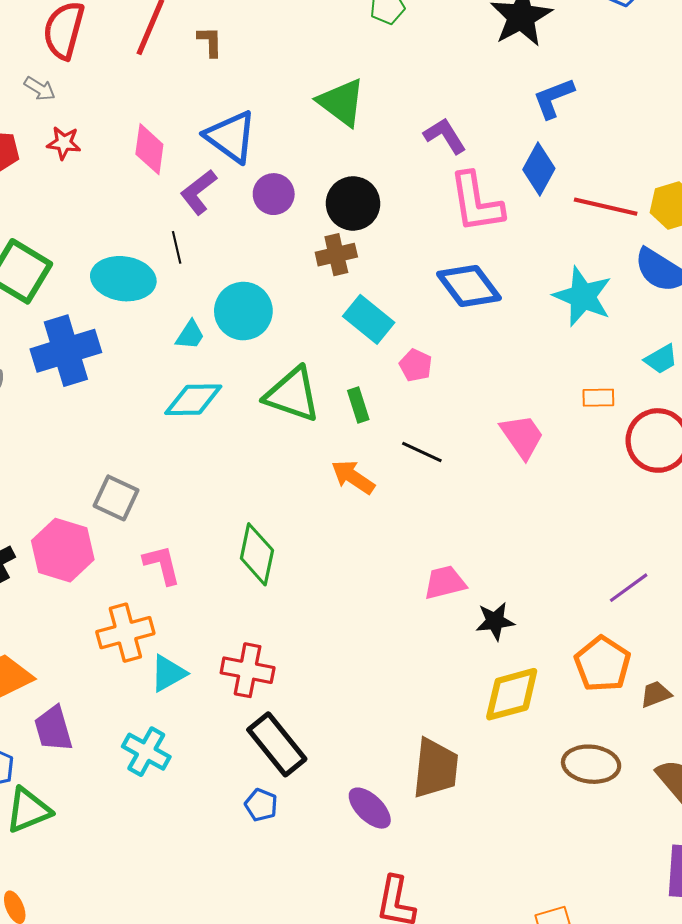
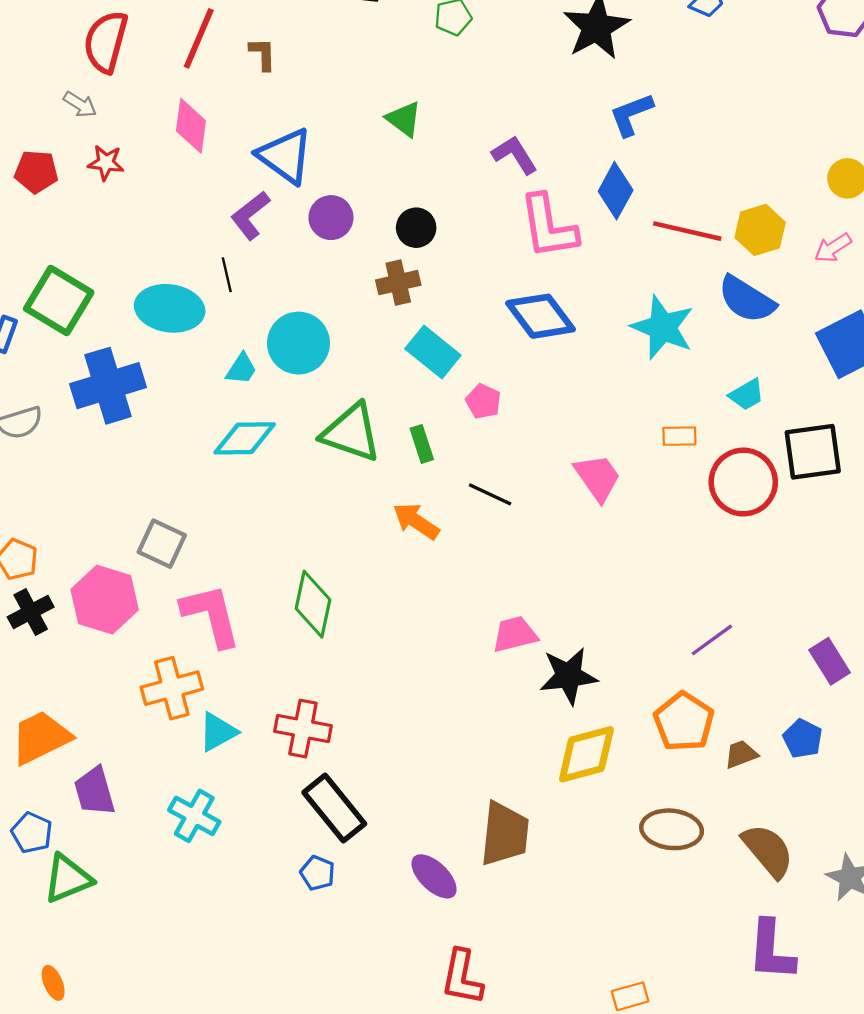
green triangle: (342, 102) -> (404, 119), size x0.7
pink diamond: (149, 149) -> (191, 126), moved
black circle: (353, 203) -> (416, 228), size x0.7
pink L-shape: (162, 565) -> (211, 615), size x1.5
black star: (495, 621) -> (568, 676), size x1.4

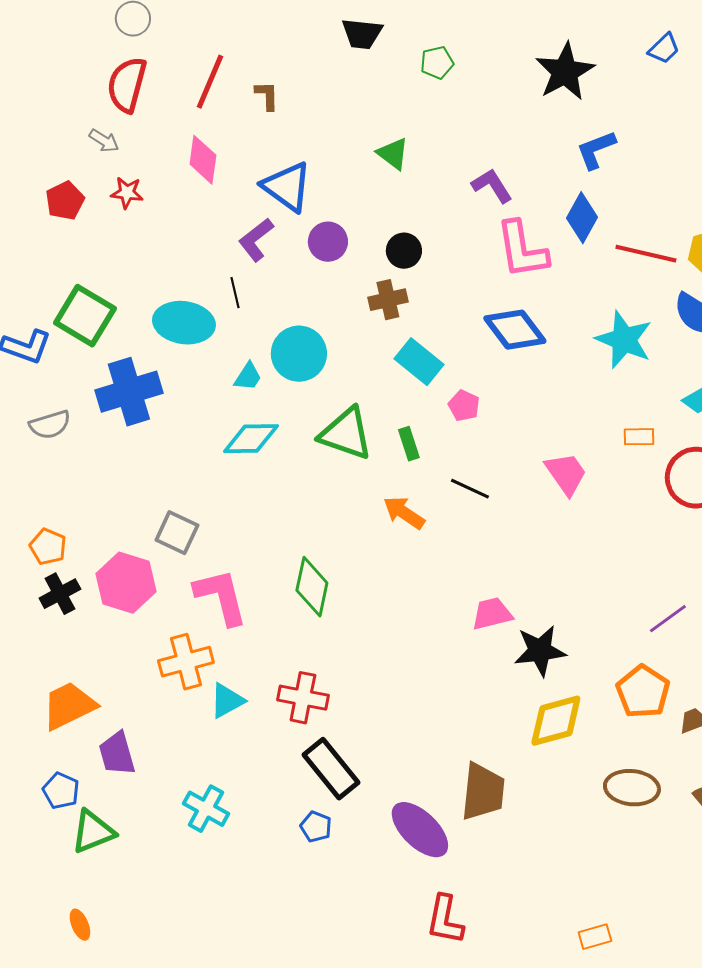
red pentagon: (36, 172) -> (65, 201), turned -30
cyan cross: (194, 816) -> (206, 809), moved
purple ellipse: (434, 876) -> (420, 830), size x1.4

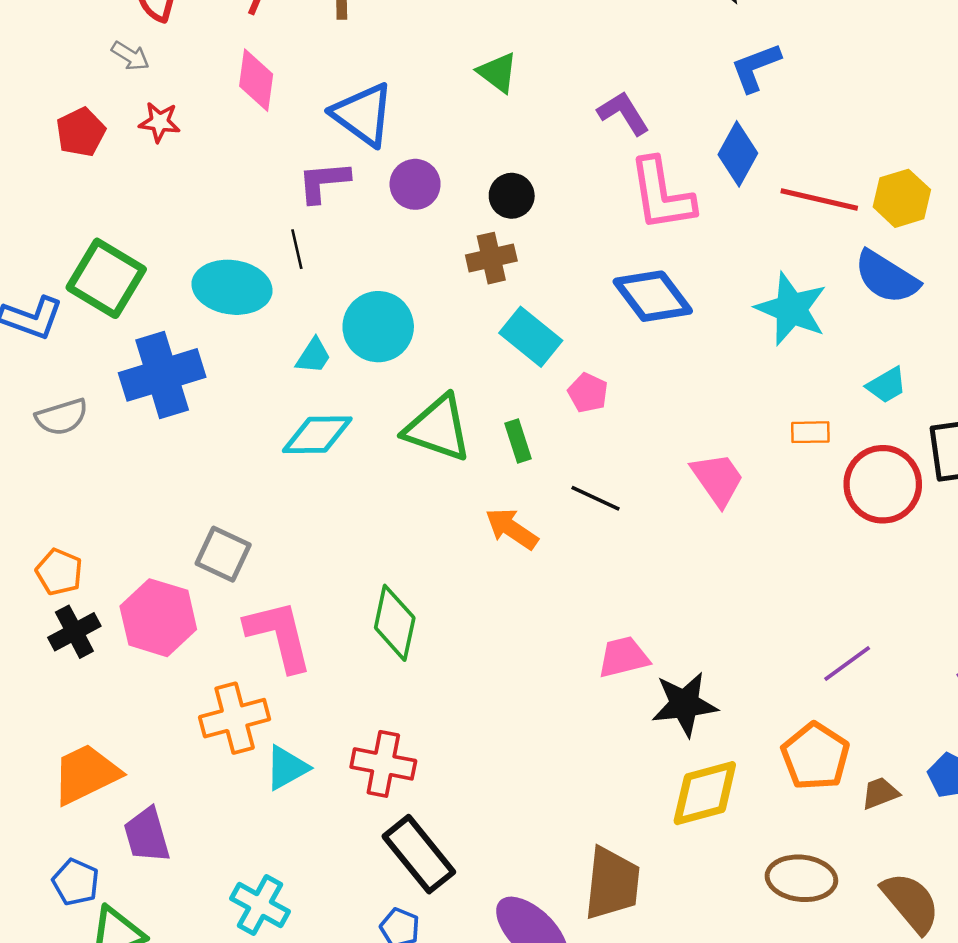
purple L-shape: (256, 240) -> (324, 182), turned 33

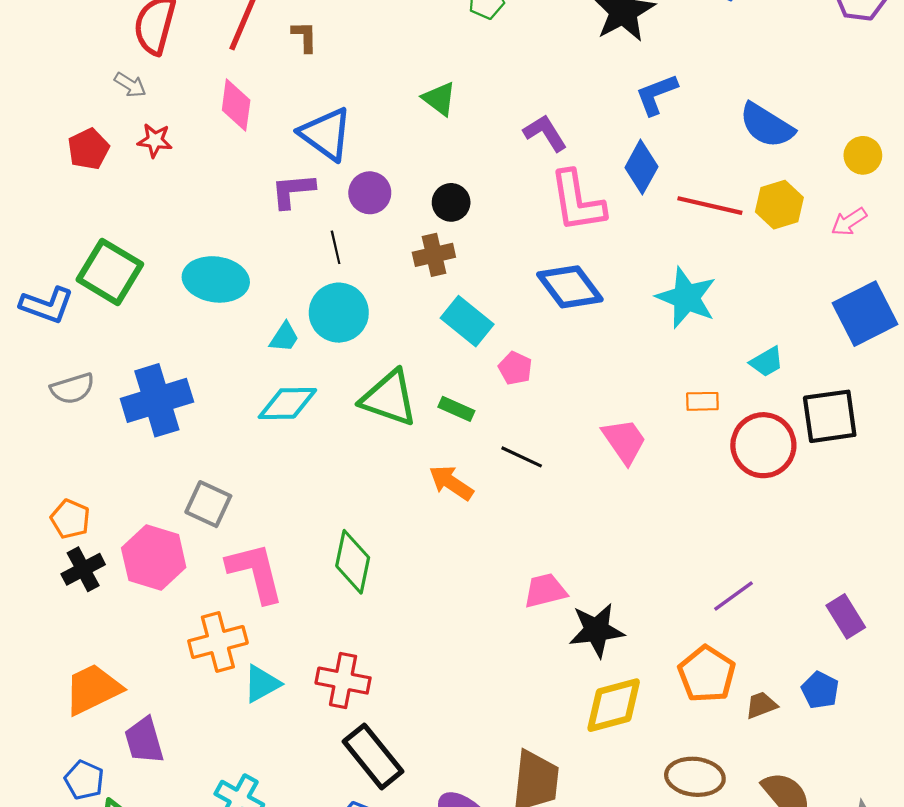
black line: (297, 249) -> (336, 247), moved
blue semicircle: (887, 277) -> (767, 125), moved
blue cross: (162, 375) -> (157, 400), moved
green rectangle: (518, 441) -> (456, 409), turned -48

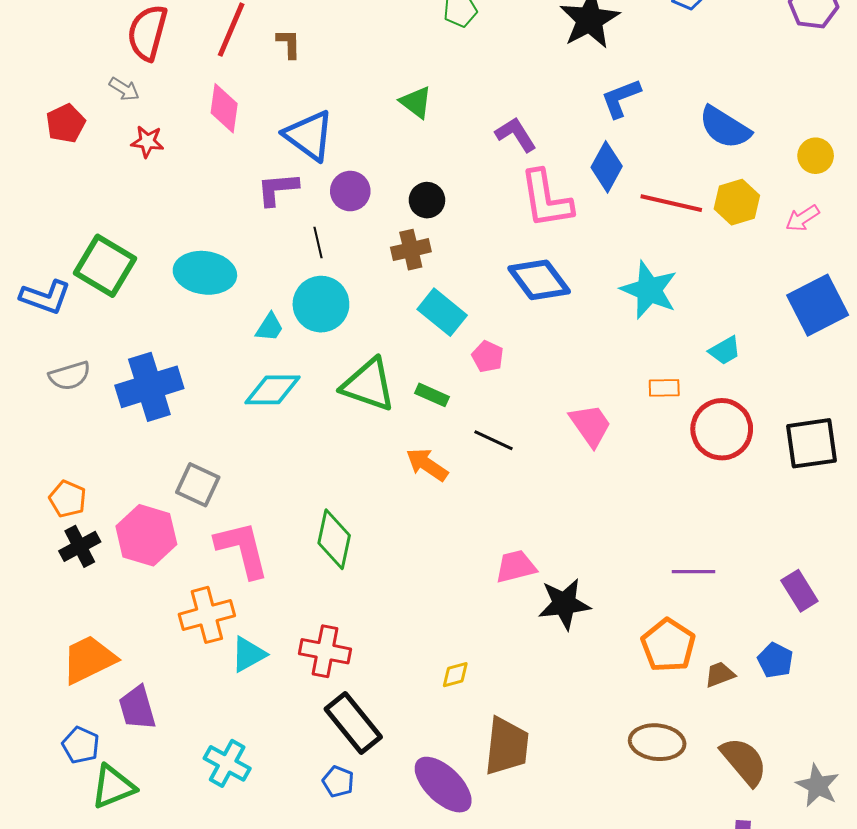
red pentagon: (88, 149) -> (66, 123), moved
black square: (830, 416) -> (812, 443), moved
purple line: (733, 596) -> (693, 572), turned 36
yellow diamond: (614, 705) -> (455, 675), moved, size x0.5

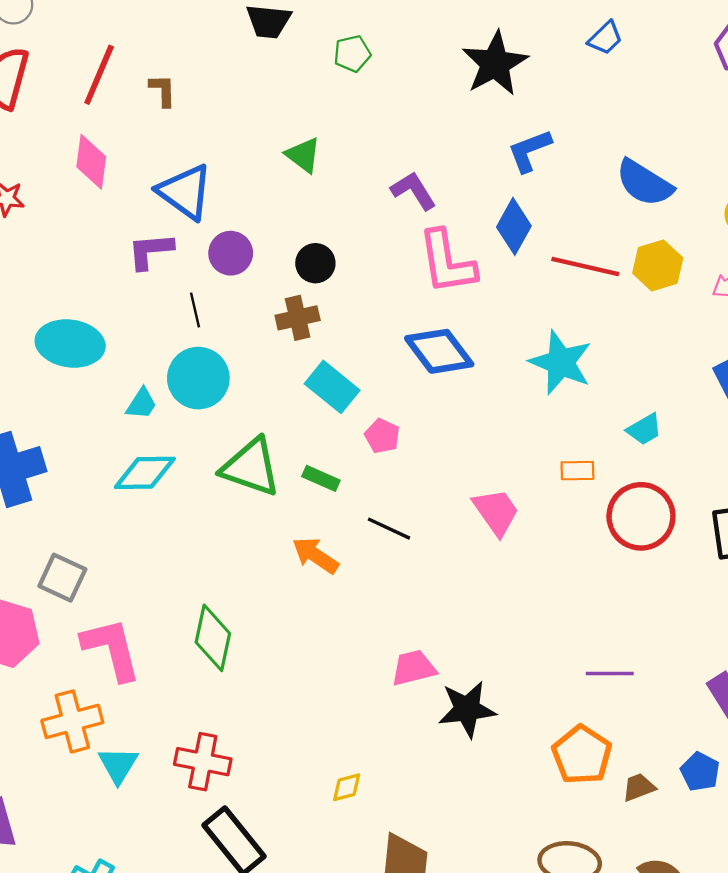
cyan triangle: (248, 654) -> (118, 765), turned -30

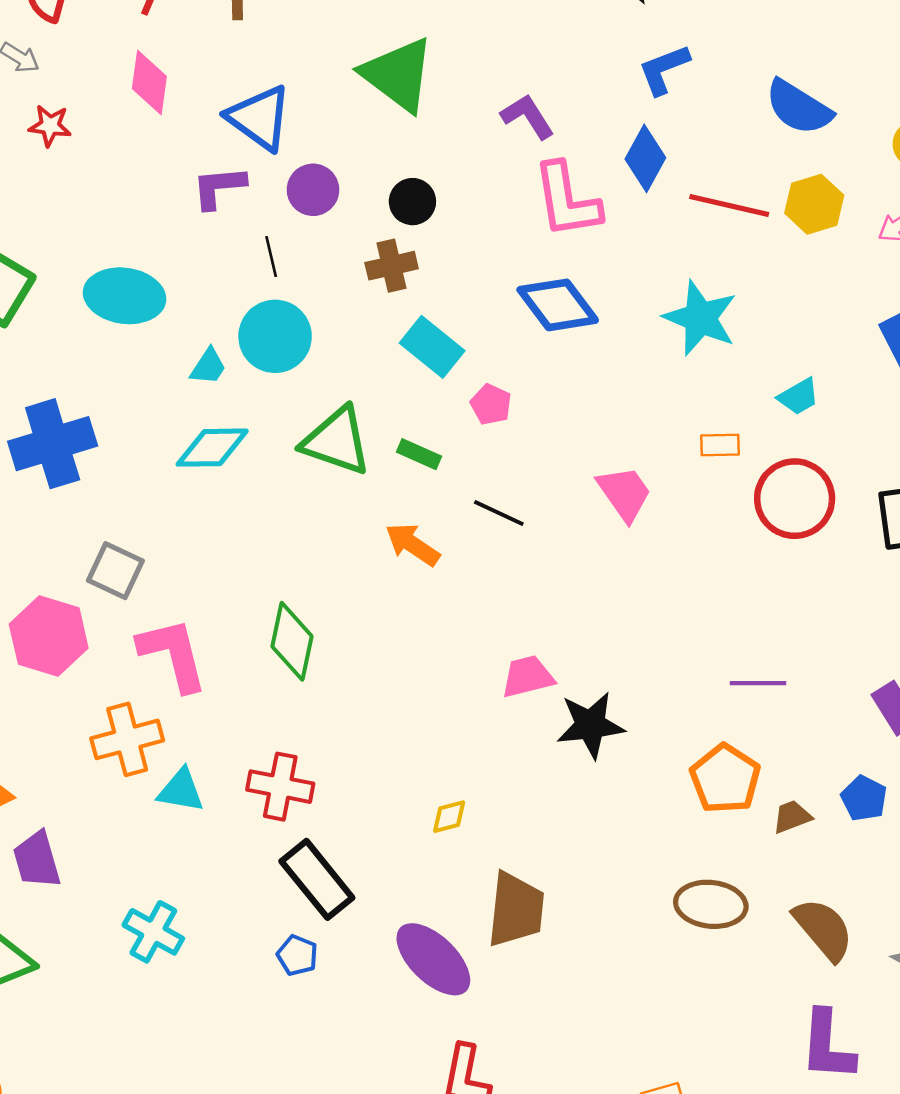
green triangle: (303, 155) -> (398, 75), size x1.8
cyan triangle: (118, 765) -> (181, 790), turned -51

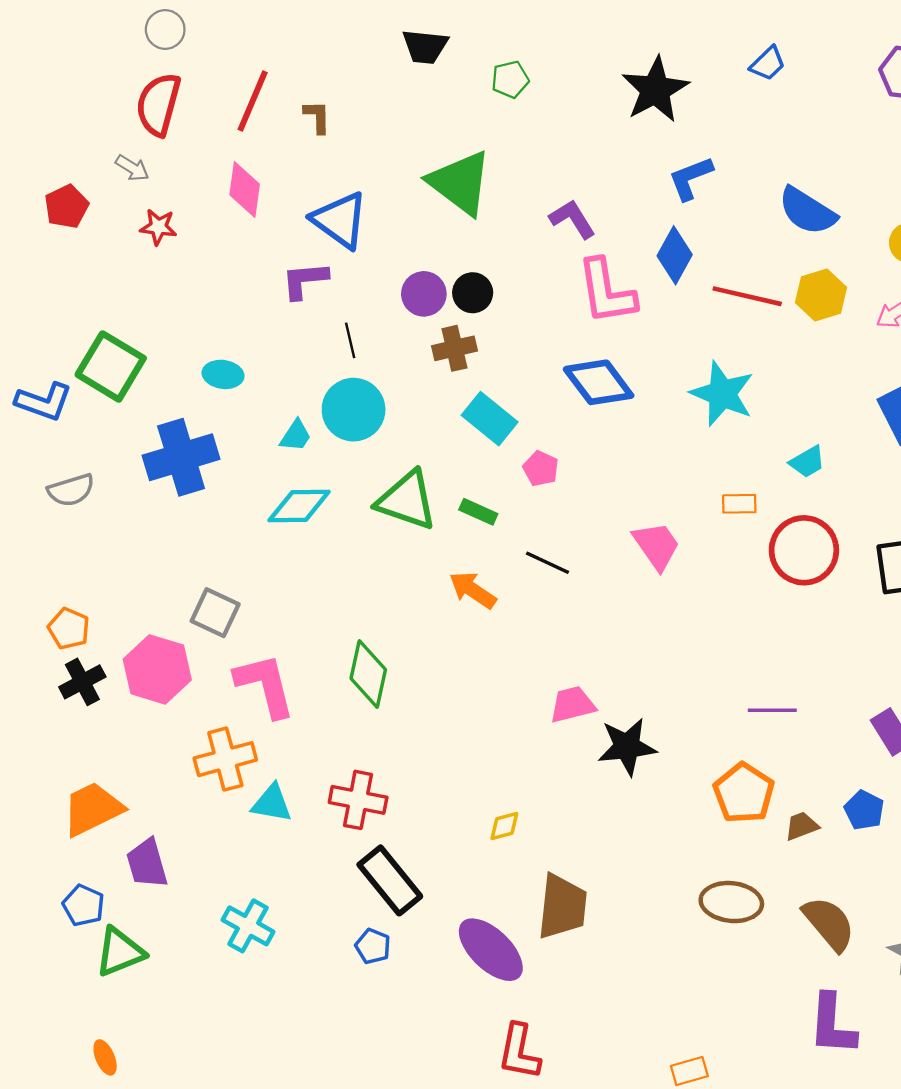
purple circle: (313, 190) -> (424, 294), moved
cyan ellipse: (125, 296) -> (223, 374), size x0.6
blue cross: (53, 444) -> (181, 457), moved

